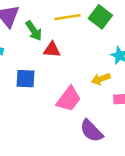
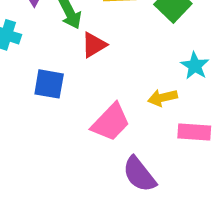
red triangle: (52, 50) -> (94, 45), turned -42

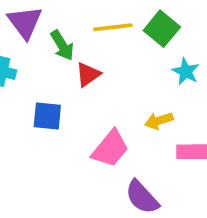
cyan star: (195, 66) -> (186, 71), moved

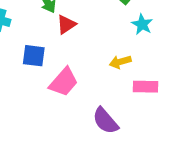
pink trapezoid: (110, 149) -> (64, 82), moved

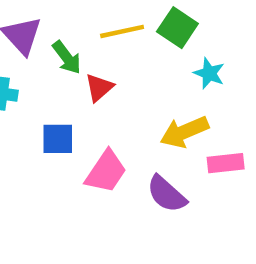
yellow arrow: (120, 62) -> (184, 132), size x1.5
purple semicircle: (105, 121) -> (167, 194), moved

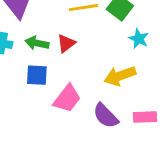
green arrow: (67, 58) -> (37, 43), moved, turned 135
pink rectangle: (226, 163) -> (145, 117), moved

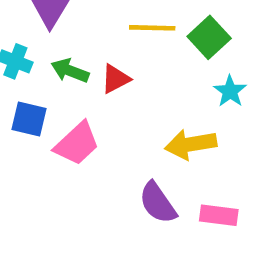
blue square: (37, 75) -> (29, 119), moved
pink trapezoid: (67, 99) -> (77, 144), moved

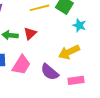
purple semicircle: (158, 203) -> (50, 72), moved
pink rectangle: (219, 215) -> (76, 80), moved

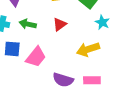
red triangle: (30, 33) -> (60, 24), moved
purple semicircle: (50, 72) -> (63, 80), moved, turned -30

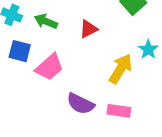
cyan star: (102, 22) -> (148, 49), moved
yellow arrow: (88, 49) -> (121, 69), turned 130

